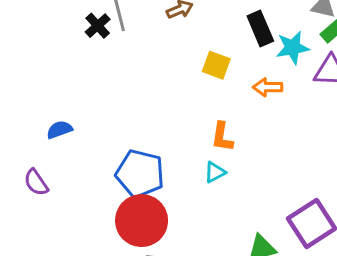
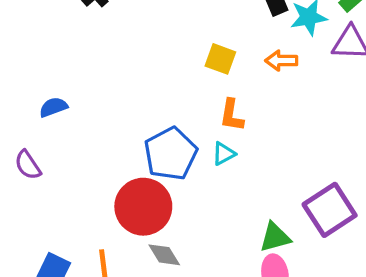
yellow square: (216, 65) -> (220, 59), moved
blue pentagon: (140, 174) -> (171, 154), moved, turned 30

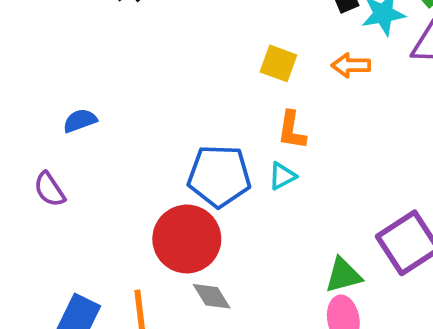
blue pentagon: (171, 154) -> (219, 176), turned 30

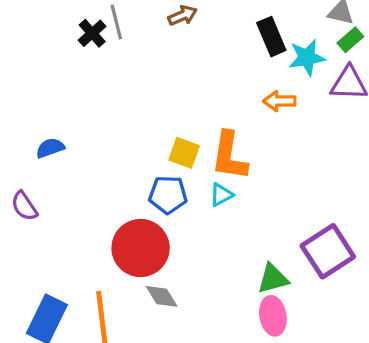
yellow square: (278, 63) -> (184, 153), moved
orange L-shape: (292, 130) -> (229, 156), size x1.5
blue pentagon: (219, 176) -> (168, 195), size x0.7

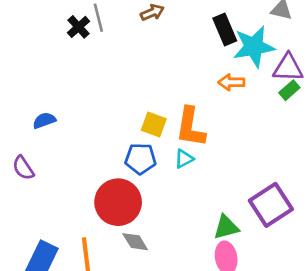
green rectangle: (350, 40) -> (289, 90), moved
cyan star: (307, 58) -> (254, 47), size x1.4

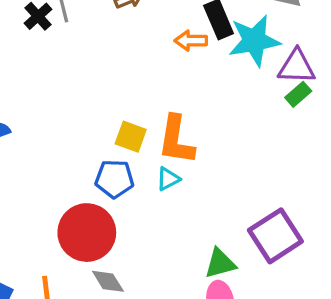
orange arrow: (231, 82) -> (191, 41), moved

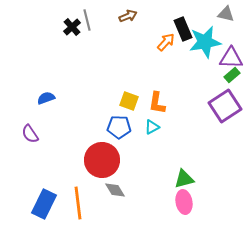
orange arrow: (191, 41) -> (166, 42), turned 132
orange L-shape: (176, 140) -> (157, 103), size x0.7
purple square: (275, 236) -> (225, 106), moved

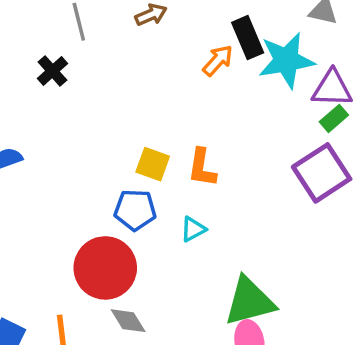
black cross: (72, 27) -> (52, 71), moved
cyan triangle: (152, 127) -> (193, 229), moved
green triangle: (184, 179) -> (249, 301), size x1.5

